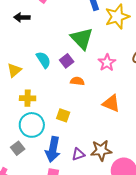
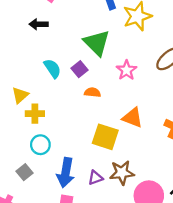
black arrow: (22, 17) -> (39, 24), moved
yellow triangle: (14, 70) -> (20, 95), moved
yellow square: (63, 115) -> (105, 137), moved, size x1.6
cyan circle: (32, 125) -> (40, 145), size x0.7

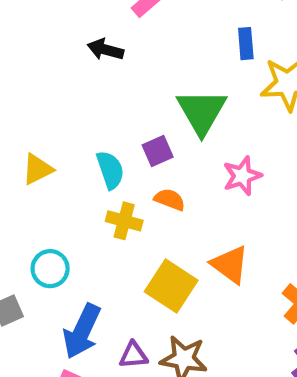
cyan semicircle: (52, 68) -> (110, 170), moved
yellow cross: (35, 114) -> (124, 221), moved

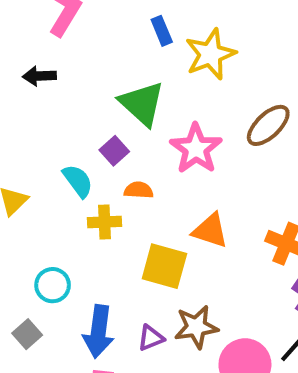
pink star: (242, 176) -> (196, 149), size x1.4

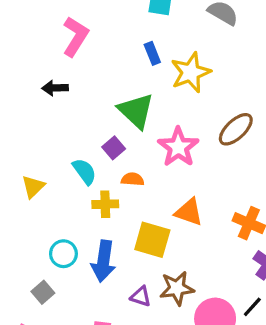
blue arrow: (99, 331) -> (103, 261), moved
purple triangle: (151, 338) -> (141, 296), turned 40

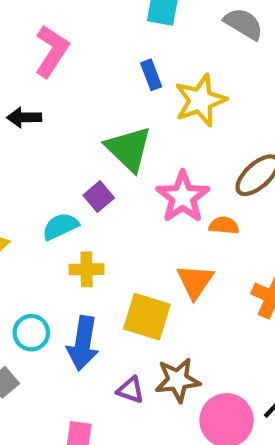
cyan semicircle: (84, 171) -> (60, 226), turned -80
orange semicircle: (133, 179) -> (224, 225), moved
orange triangle: (189, 212) -> (195, 281), turned 44

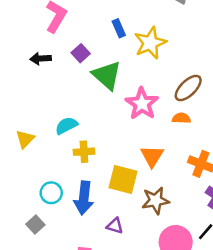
purple square: (99, 197) -> (81, 53), moved
orange semicircle: (224, 225) -> (181, 118), moved
brown star: (178, 380) -> (155, 200), moved

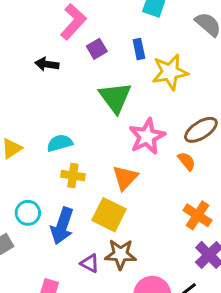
purple square: (81, 53) -> (97, 49), moved
orange semicircle: (181, 118) -> (187, 161), turned 36
orange triangle: (152, 156) -> (125, 178), moved
brown star: (155, 200) -> (121, 254), moved

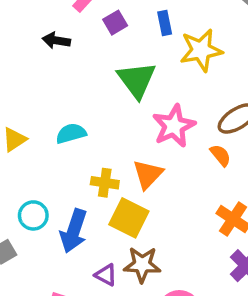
yellow cross: (73, 175) -> (105, 183), moved

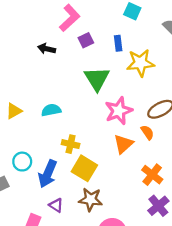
orange triangle: (148, 174) -> (123, 144), moved
purple triangle: (106, 275) -> (56, 205), moved

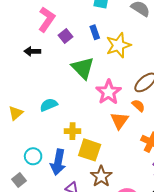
brown star: (91, 199) -> (101, 176), turned -30

